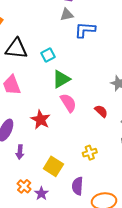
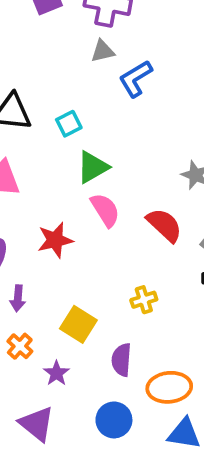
blue L-shape: (85, 30) -> (136, 79), turned -35
red semicircle: (101, 111) -> (164, 225), size x1.5
red star: (41, 120) -> (55, 240), turned 30
orange cross: (24, 186) -> (20, 346), moved

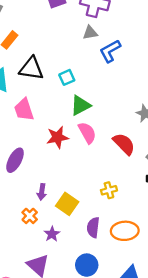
red star: (55, 240) -> (57, 137), moved
purple arrow: (18, 298) -> (42, 192), moved
orange ellipse: (169, 387) -> (125, 231), moved

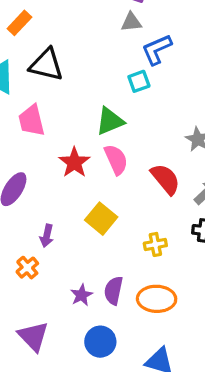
cyan square: (67, 77) -> (139, 81), moved
red star: (57, 137) -> (74, 162), turned -30
yellow cross: (109, 190) -> (155, 244), moved
yellow square: (67, 204) -> (101, 219), moved
purple star: (52, 234) -> (81, 295), moved

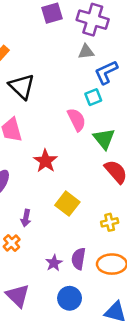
black triangle: (46, 65) -> (22, 86), turned 32
green triangle: (110, 121) -> (104, 139), moved, turned -45
pink semicircle: (116, 159) -> (77, 120), moved

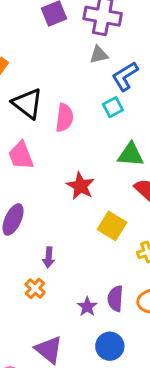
pink semicircle: (77, 120) -> (64, 118), moved, turned 40
green triangle: (104, 139) -> (131, 155), turned -40
red star: (45, 161) -> (80, 186), moved
yellow square: (67, 204) -> (112, 226), moved

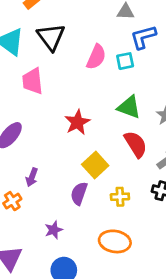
pink semicircle: (64, 118) -> (96, 57), moved
purple semicircle: (115, 299) -> (79, 193), moved

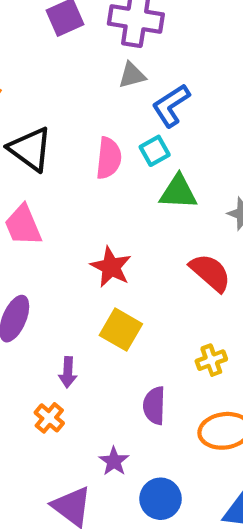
green triangle: (129, 107) -> (178, 192), moved
yellow square: (95, 165) -> (121, 330), moved
purple semicircle: (79, 193) -> (154, 406), moved
purple star: (54, 230) -> (114, 461), moved

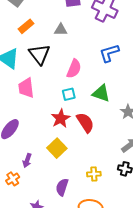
gray triangle: (132, 75) -> (61, 30), moved
cyan square: (155, 151) -> (69, 94), moved
red semicircle: (210, 273) -> (85, 123), moved

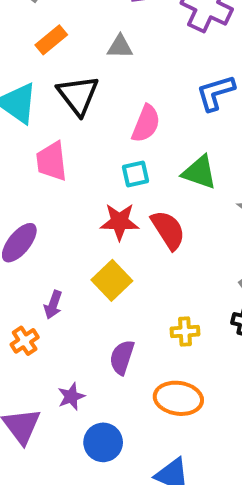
red star: (61, 118) -> (119, 222), turned 30

